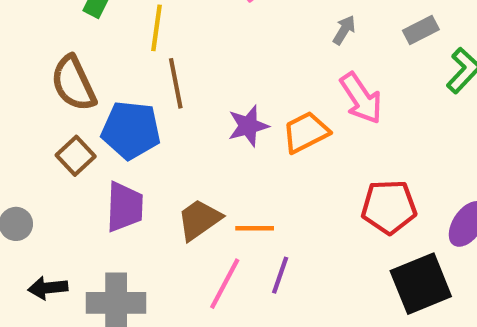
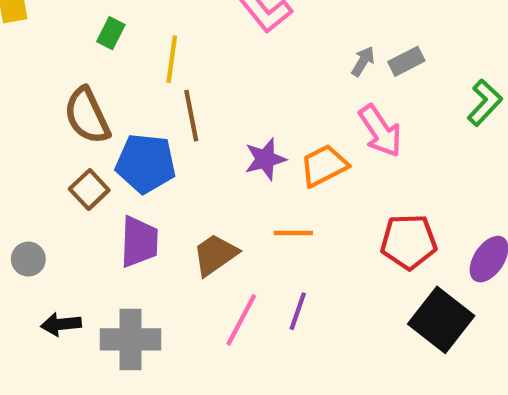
gray rectangle: (421, 30) -> (406, 61), moved
orange line: (255, 228) -> (293, 233), moved
black square: (421, 284) -> (441, 320), turned -30

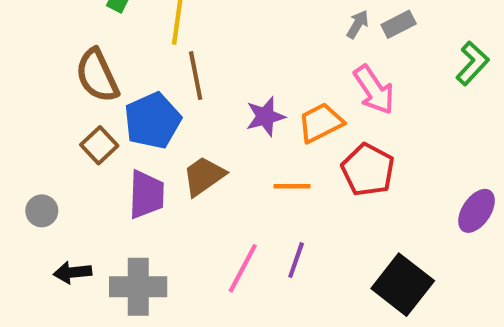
blue pentagon: (146, 163) -> (153, 121), turned -30
red pentagon: (409, 242) -> (368, 170), moved, turned 30
brown trapezoid: (215, 255) -> (204, 176), moved
black square: (441, 320) -> (403, 285), moved

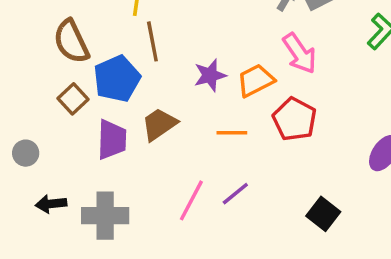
purple line: (296, 260) -> (235, 194), turned 32
black square: (403, 285) -> (323, 214), size x0.7

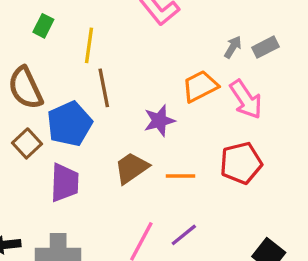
orange trapezoid: (256, 80) -> (200, 86), moved
red pentagon: (295, 119) -> (241, 163), turned 30
brown trapezoid: (159, 124) -> (132, 168), moved

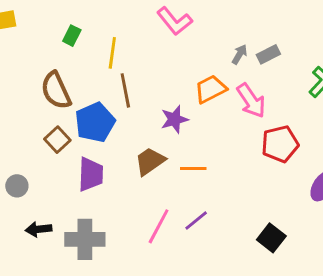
red pentagon: (241, 163) -> (280, 144), moved

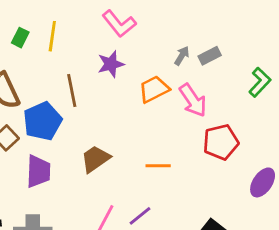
yellow line: (112, 53) -> (52, 36), moved
purple star: (174, 119) -> (111, 64), moved
orange line: (193, 169) -> (158, 166), moved

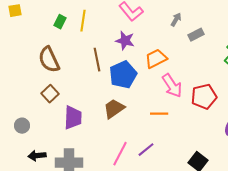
gray arrow: (182, 56) -> (176, 20), moved
purple star: (111, 64) -> (125, 41), turned 30
pink arrow: (193, 100) -> (172, 86), moved
blue pentagon: (43, 121) -> (123, 75), moved

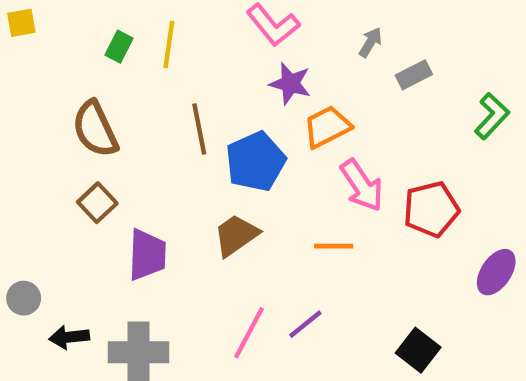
purple star: (125, 41) -> (290, 83), moved
gray circle: (22, 126) -> (24, 298), moved

